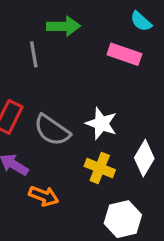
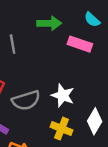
green arrow: (63, 26) -> (49, 23), moved
gray semicircle: (52, 130) -> (26, 100), turned -52

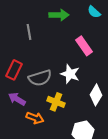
pink rectangle: (80, 44) -> (84, 46), moved, turned 36
yellow cross: (62, 129) -> (56, 102), moved

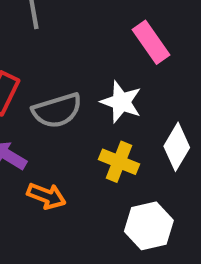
yellow cross: (56, 102) -> (119, 162), moved

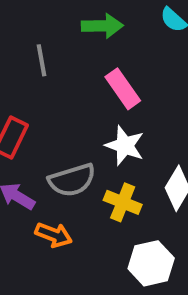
pink rectangle: (151, 42) -> (123, 89), moved
gray semicircle: (57, 110) -> (72, 180), moved

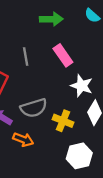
gray line: (42, 60) -> (26, 56), moved
white star: (125, 146) -> (82, 86), moved

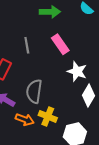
gray semicircle: (34, 108) -> (34, 91), turned 115
yellow cross: (63, 121) -> (48, 116), moved

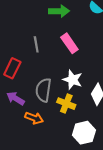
white star: (77, 71) -> (73, 80), moved
yellow cross: (48, 116) -> (66, 104), moved

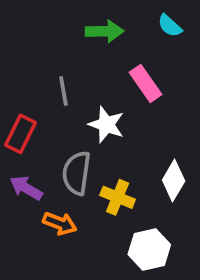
pink rectangle: (69, 43) -> (146, 83), moved
white star: (73, 80) -> (106, 125), moved

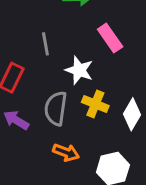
yellow cross: (118, 197) -> (95, 104), moved
orange arrow: (60, 223) -> (66, 152), moved

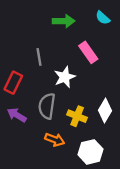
white star: (79, 70) -> (65, 77), turned 30
yellow cross: (95, 104) -> (77, 116), moved

